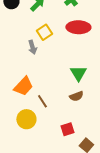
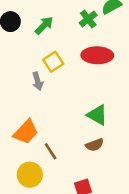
green triangle: (78, 73) -> (97, 115), turned -30

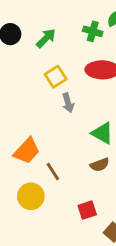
green cross: (88, 19) -> (93, 31), turned -36
gray arrow: (38, 81) -> (68, 103), moved

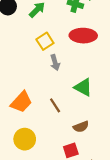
brown semicircle: (100, 165) -> (81, 127), moved
brown line: (53, 172) -> (55, 105), moved

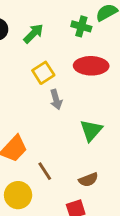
green triangle: (83, 87) -> (91, 130), turned 42
brown line: (55, 105) -> (45, 171), moved

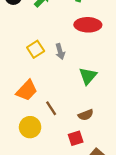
yellow square: (43, 73) -> (36, 49), moved

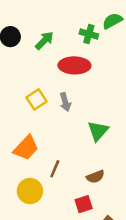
red ellipse: (88, 25) -> (74, 65), moved
brown line: (51, 108) -> (55, 169), turned 56

